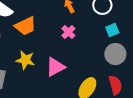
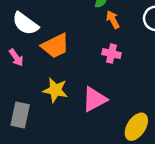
pink cross: (68, 32) -> (112, 54), turned -32

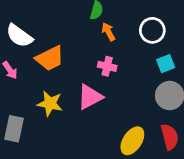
pink triangle: (95, 99) -> (90, 97), moved

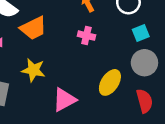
pink triangle: (90, 97) -> (64, 100), moved
yellow ellipse: (132, 141) -> (110, 82), moved

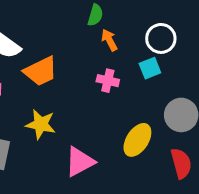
cyan square: (141, 33) -> (150, 68), moved

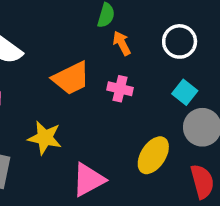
cyan square: (150, 68) -> (185, 92), moved, turned -30
orange trapezoid: (41, 71) -> (71, 78), moved

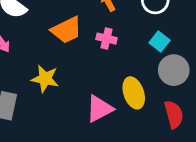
yellow ellipse: (153, 155) -> (134, 93), turned -52
pink triangle: (89, 180) -> (99, 109), moved

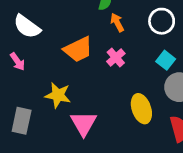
pink cross: (107, 39) -> (116, 57), turned 36
pink triangle: (99, 109) -> (84, 123), moved, turned -32

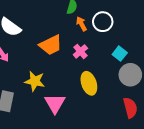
white circle: (162, 21) -> (103, 22), moved
yellow ellipse: (141, 109) -> (89, 83), moved

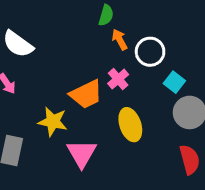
white circle: (103, 22) -> (150, 52), moved
orange trapezoid: (51, 45) -> (86, 94), moved

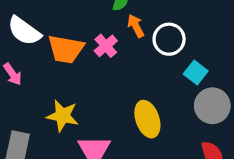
pink cross: (118, 79) -> (106, 46), moved
orange trapezoid: (86, 94) -> (66, 49), moved, turned 36

